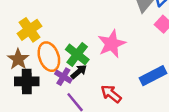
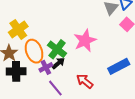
purple cross: (63, 77) -> (46, 67), turned 32

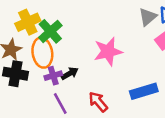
green cross: (57, 49) -> (50, 31), moved

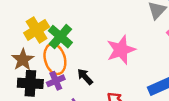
black arrow: (70, 73) -> (85, 77), turned -96
purple cross: (53, 76) -> (56, 81), moved

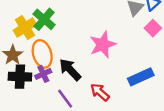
green cross: (60, 37) -> (44, 19), moved
black arrow: (85, 77) -> (70, 70), size x1.5

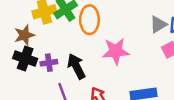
orange ellipse: (42, 54) -> (89, 20), moved

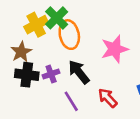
orange ellipse: (89, 20) -> (69, 35), moved

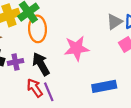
red arrow: (108, 98) -> (35, 88), moved
purple line: (71, 101) -> (49, 92), moved

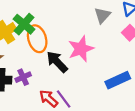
gray triangle: (114, 22) -> (102, 15), moved
black arrow: (41, 64) -> (57, 62), moved

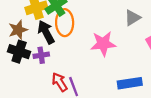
black arrow: (57, 62) -> (46, 32), moved

